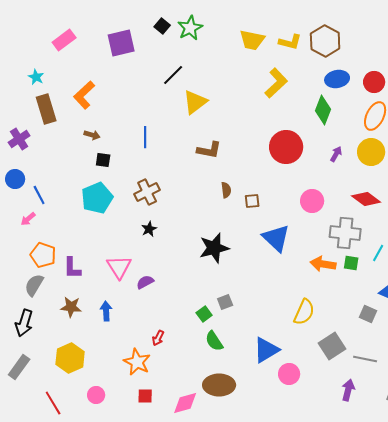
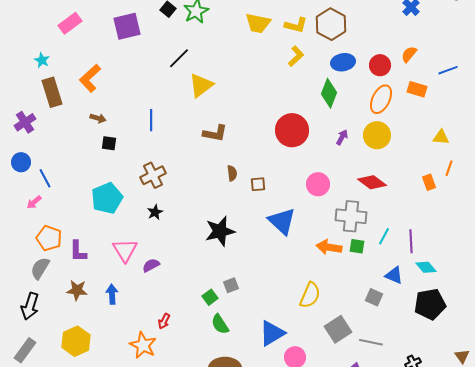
yellow L-shape: (276, 83) -> (296, 56), moved, size x0.7
cyan pentagon: (97, 198) -> (107, 198), moved

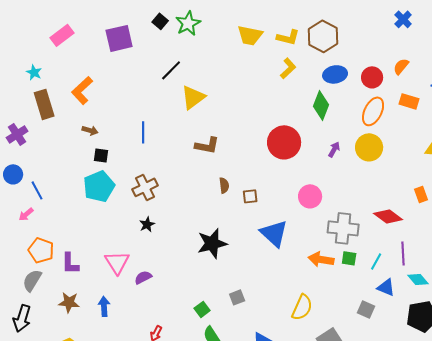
red diamond: (372, 182) -> (388, 216), moved
cyan pentagon: (107, 198) -> (99, 186), moved
cyan line: (384, 236) -> (376, 261), moved
gray square: (231, 285) -> (237, 297), moved

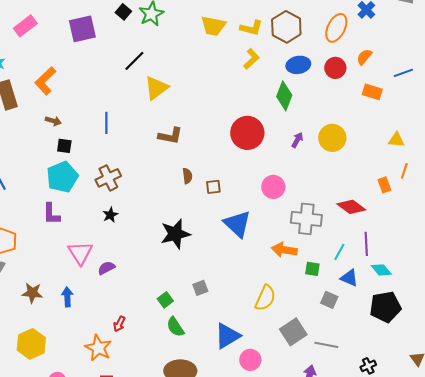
orange ellipse: (373, 111) -> (336, 28), moved
green square: (349, 258) -> (312, 269), moved
purple L-shape: (70, 263) -> (51, 214), moved

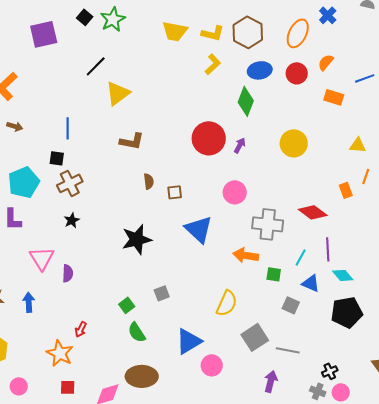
purple arrow: (297, 140) -> (240, 145), moved
black square: (64, 146) -> (57, 158), moved
purple semicircle: (106, 268) -> (68, 273), turned 120

